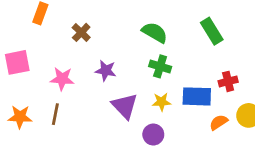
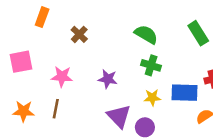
purple star: (106, 71) -> (108, 79), moved
purple triangle: (125, 106) -> (119, 116), moved

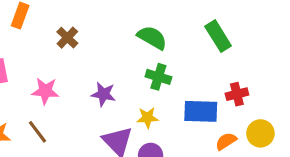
yellow star: (152, 98) -> (147, 118), moved
brown line: (56, 109) -> (37, 132), turned -48

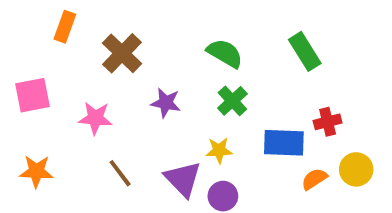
brown cross: (67, 38) -> (122, 53), size x1.5
green cross: (158, 77) -> (232, 101), turned 30
purple star: (103, 94) -> (166, 103), moved
brown line: (37, 132) -> (120, 173), moved

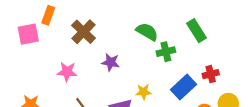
pink square: (33, 95) -> (28, 34), moved
green cross: (232, 101) -> (166, 52), moved, turned 30
blue rectangle: (284, 143) -> (184, 87), turned -45

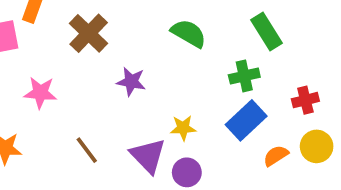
green cross: (166, 52) -> (244, 76), moved
pink star: (67, 72) -> (40, 93), moved
red cross: (211, 74) -> (305, 100), moved

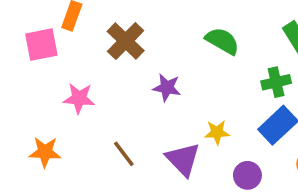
purple circle: (187, 172) -> (247, 175), moved

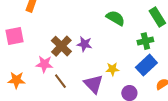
brown cross: (126, 41) -> (61, 46), moved
pink square: (41, 45) -> (14, 36), moved
pink star: (79, 98) -> (44, 64), moved

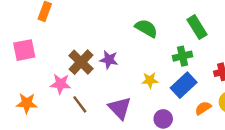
yellow star: (112, 69) -> (150, 80), moved

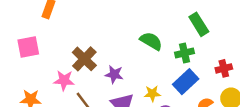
green semicircle: (146, 28) -> (151, 41), moved
purple star: (109, 60) -> (114, 74), moved
yellow star: (150, 80) -> (152, 93), moved

